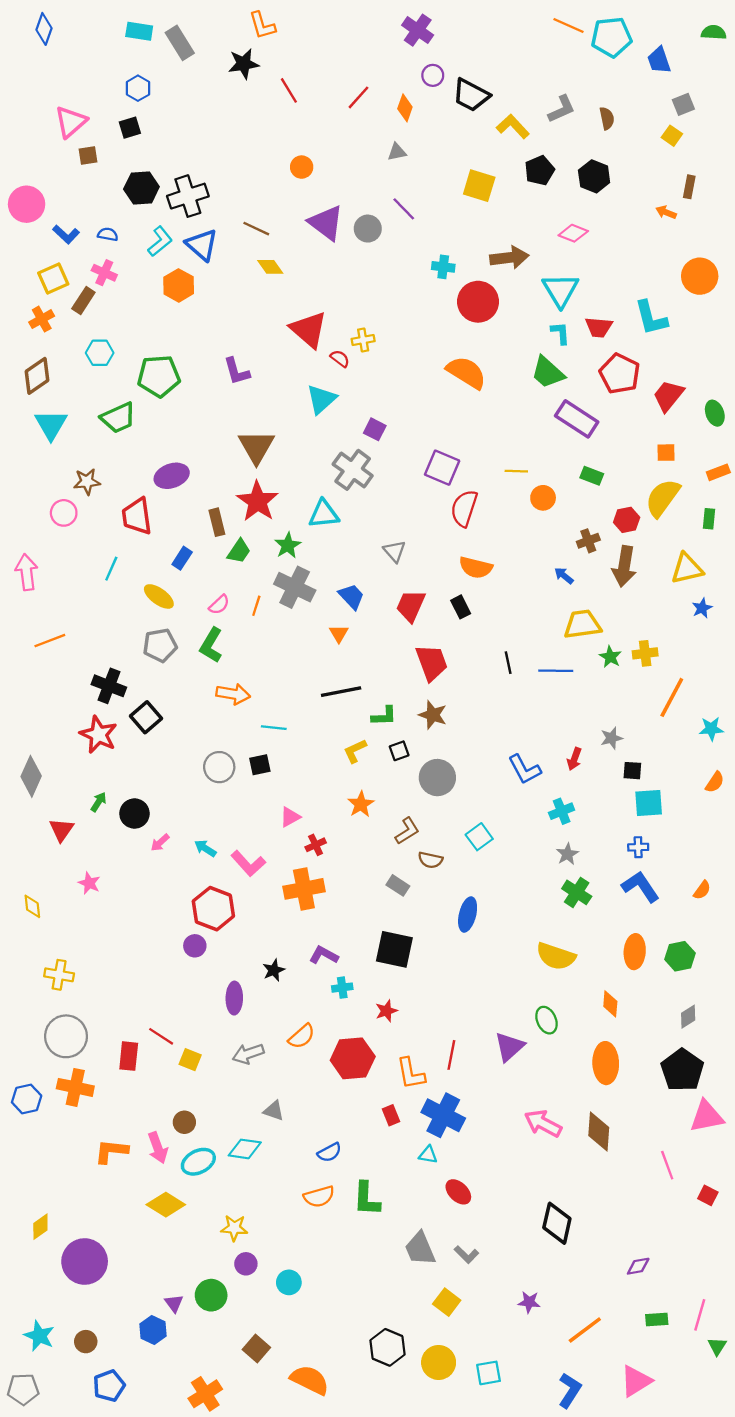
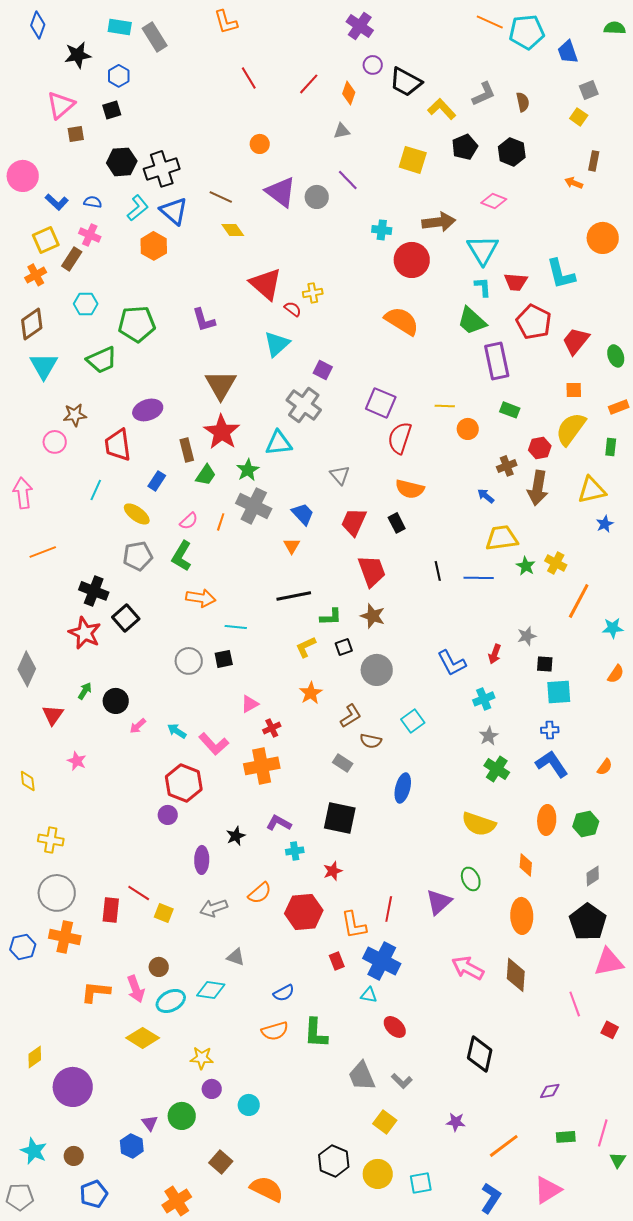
black star: (244, 64) -> (78, 55), moved
purple rectangle: (577, 419) -> (497, 361), turned 45
yellow cross: (645, 653) -> (556, 563), turned 35

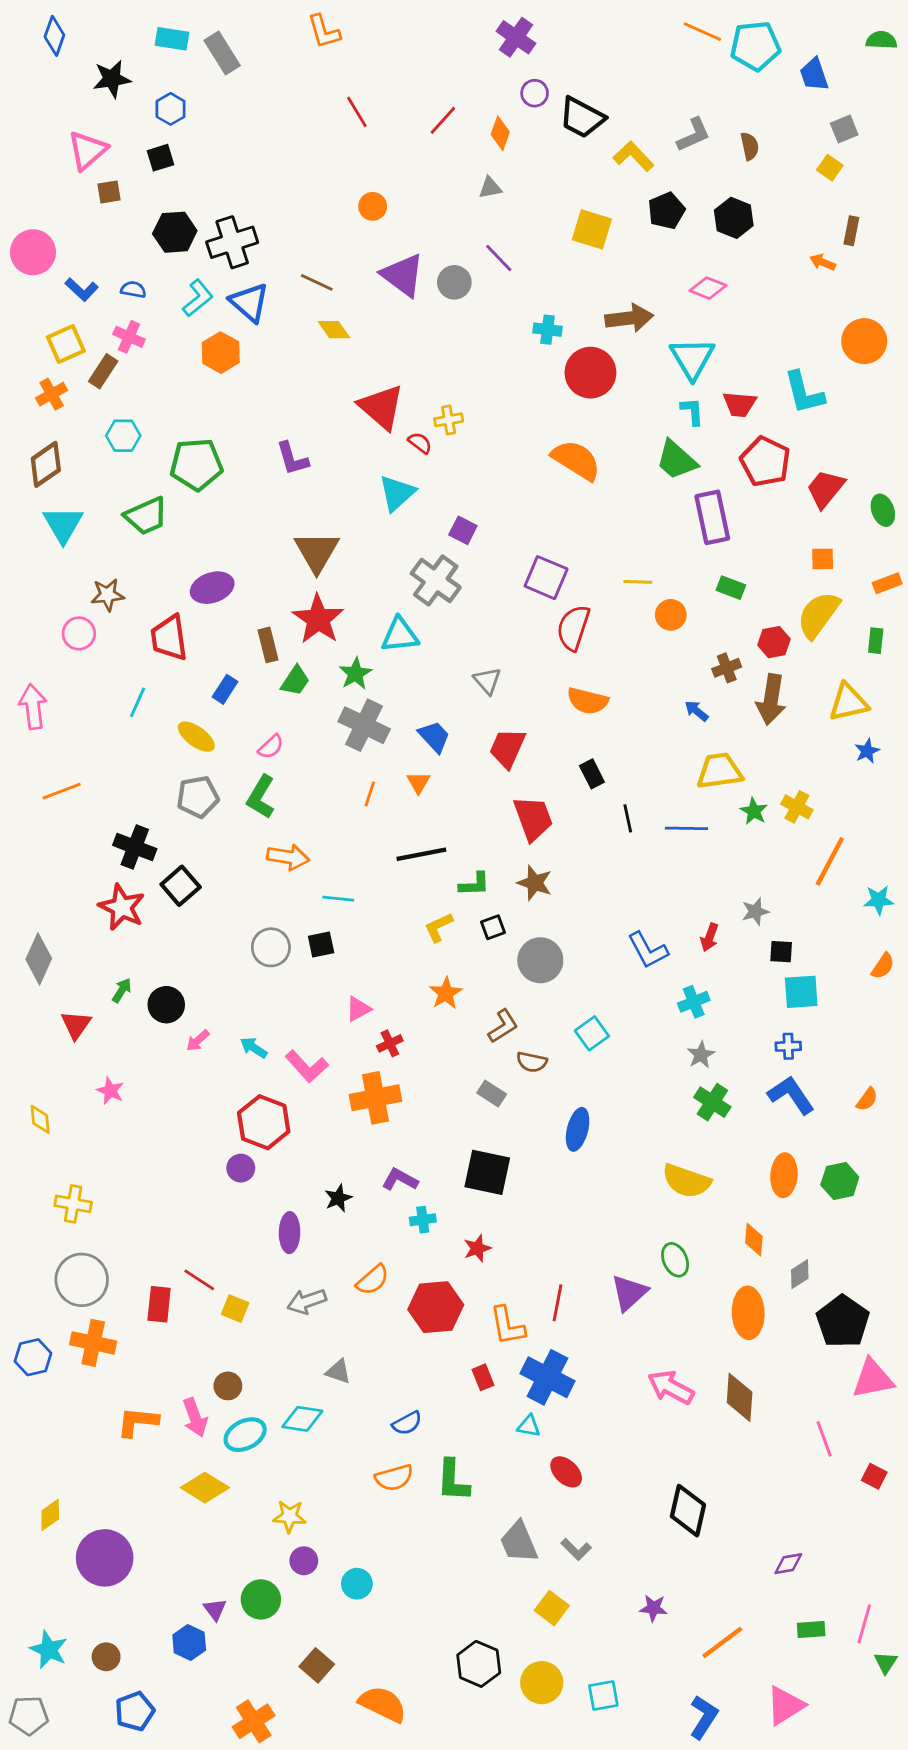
orange line: (221, 522) -> (370, 794), moved
black rectangle: (397, 523) -> (592, 774), moved
gray diamond: (593, 876) -> (800, 1274), moved

